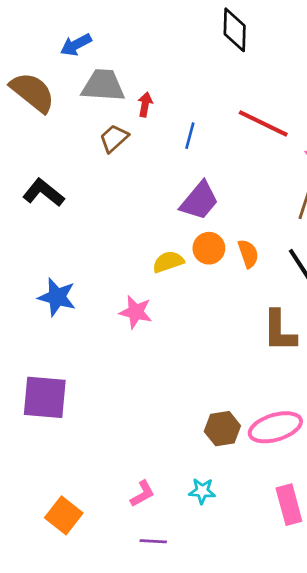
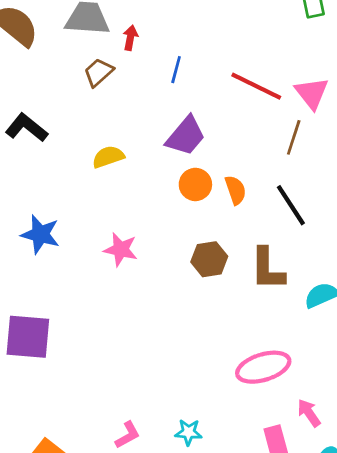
red line: (263, 123) -> (256, 86), moved
yellow semicircle: (168, 262) -> (108, 157), moved
brown hexagon: (222, 429) -> (209, 259), moved

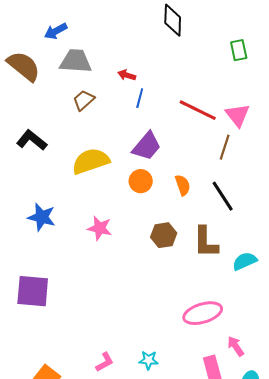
red arrow: (130, 38) -> (127, 75), moved, turned -84
yellow semicircle: (108, 157) -> (91, 161), size x1.6
orange circle: (195, 184) -> (141, 181), moved

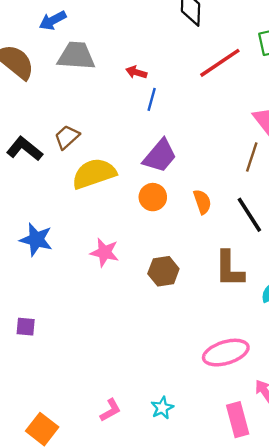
brown trapezoid: (84, 100) -> (67, 137), moved
red line: (198, 110) -> (220, 63), moved, turned -60
brown hexagon: (164, 235) -> (163, 271), moved
purple square: (33, 291) -> (26, 327), size x0.5
cyan star: (149, 360) -> (162, 408), turned -30

